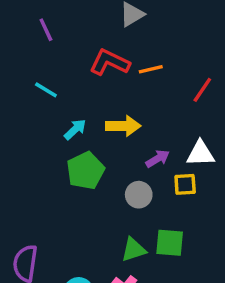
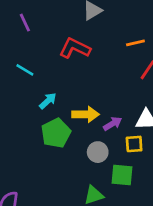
orange line: (151, 69) -> (135, 43), moved
yellow arrow: (123, 126) -> (86, 114), moved
green square: (170, 243) -> (122, 175), moved

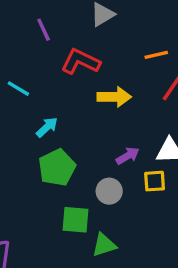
purple line: (25, 23) -> (44, 30), moved
yellow arrow: (86, 114) -> (114, 97), moved
green square: (122, 175) -> (76, 220), moved

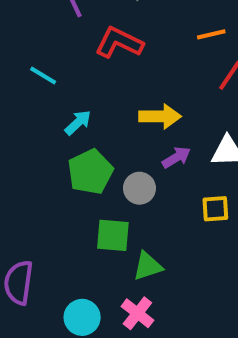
yellow arrow: (114, 97) -> (160, 116), moved
yellow square: (155, 181) -> (215, 209), moved
gray circle: (109, 191) -> (139, 188), moved

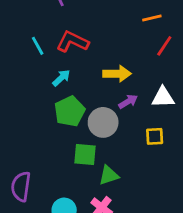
red L-shape: (119, 43) -> (72, 42), moved
cyan line: (43, 75) -> (38, 46), turned 30
gray circle: (139, 188) -> (103, 122), size x1.4

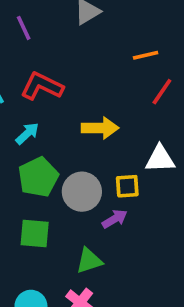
purple arrow: (128, 102) -> (115, 219), moved
yellow square: (155, 136) -> (127, 186), moved
green square: (85, 154) -> (35, 233), moved

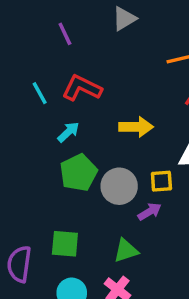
green square: (35, 233) -> (65, 244), moved

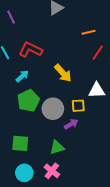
purple line: (65, 34) -> (11, 17), moved
yellow arrow: (136, 127) -> (63, 73), turned 48

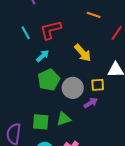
orange line: (88, 32) -> (94, 15), moved, turned 32
red L-shape: (30, 50) -> (51, 30), turned -40
green triangle: (57, 147) -> (64, 119), moved

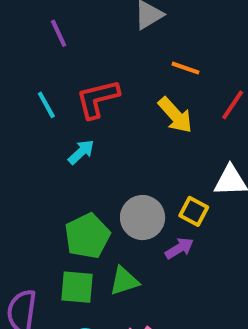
yellow arrow: (83, 53) -> (175, 115), moved
green pentagon: (49, 80) -> (87, 236), moved
yellow square: (98, 85) -> (194, 211), turned 32

